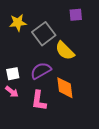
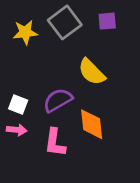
gray square: (44, 34) -> (65, 22), moved
white square: (13, 74) -> (18, 104), turned 32
pink arrow: (12, 92) -> (17, 130), turned -32

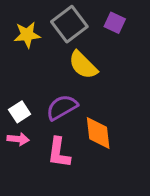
purple square: (107, 21) -> (115, 23), turned 30
yellow semicircle: (92, 72) -> (83, 65), moved
white square: (18, 104) -> (20, 112), turned 36

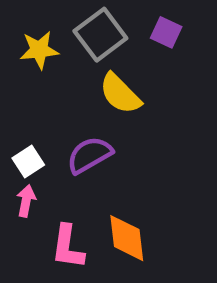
orange diamond: (98, 133) -> (127, 238), moved
pink arrow: (18, 139) -> (26, 201), turned -85
pink L-shape: (59, 153) -> (68, 247), moved

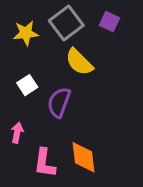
purple semicircle: (90, 155) -> (59, 102), turned -40
white square: (28, 162) -> (27, 85), moved

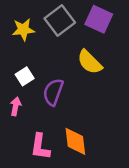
purple square: (109, 22) -> (99, 19), size x1.5
yellow semicircle: (79, 62) -> (90, 62), moved
pink arrow: (17, 133) -> (16, 106), moved

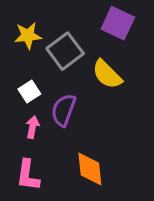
gray square: (60, 20) -> (65, 51), moved
pink arrow: (16, 106) -> (32, 127), moved
pink L-shape: (40, 147) -> (28, 175), moved

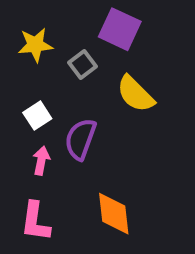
purple square: (118, 23) -> (120, 29), moved
gray square: (65, 51) -> (82, 64), size x0.6

